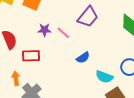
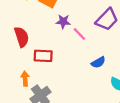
purple star: (44, 30) -> (63, 22), moved

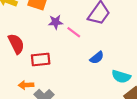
orange arrow: (25, 79) -> (26, 85), turned -80

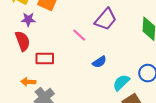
purple star: (56, 22) -> (28, 19), moved
cyan semicircle: (121, 77) -> (121, 83), turned 114

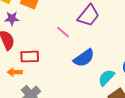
blue semicircle: (99, 62) -> (84, 58), size x1.5
orange arrow: (28, 82) -> (15, 72), moved

